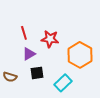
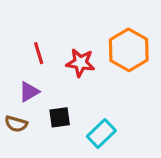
purple triangle: (29, 54) -> (29, 92), moved
orange hexagon: (80, 55) -> (129, 50), moved

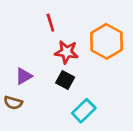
red line: (39, 53) -> (50, 23), moved
black square: (60, 117) -> (65, 80), moved, turned 36

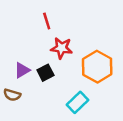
orange hexagon: (106, 41) -> (97, 67), moved
black square: (65, 80) -> (45, 73), moved, turned 35

